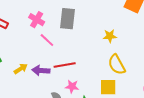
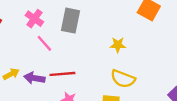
yellow semicircle: (117, 65) -> (123, 79), turned -45

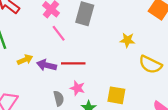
yellow semicircle: (123, 79) -> (150, 65), moved

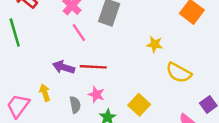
yellow arrow: (25, 60) -> (45, 93), moved, turned -88
yellow square: (116, 95) -> (139, 105), turned 30

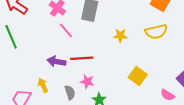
yellow star: (155, 44) -> (120, 36), moved
yellow semicircle: (179, 73) -> (156, 32), moved, turned -35
yellow square: (139, 105) -> (138, 76), moved

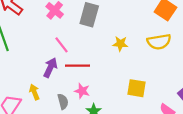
pink line: (66, 30) -> (61, 45), moved
purple arrow: (56, 62) -> (50, 68), turned 102
yellow square: (138, 76) -> (137, 88), turned -30

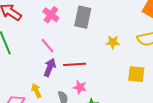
pink line: (61, 45) -> (48, 46), moved
yellow square: (137, 88) -> (136, 74), moved

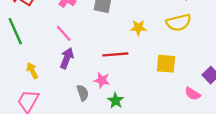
red line: (75, 64) -> (115, 54), moved
yellow arrow: (36, 91) -> (32, 71), moved

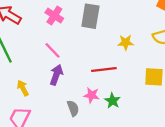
green star: (116, 101) -> (112, 101), moved

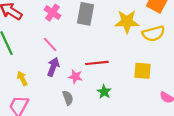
yellow star: (126, 42) -> (127, 22), moved, size x1.6
pink star: (91, 95) -> (75, 77), moved

